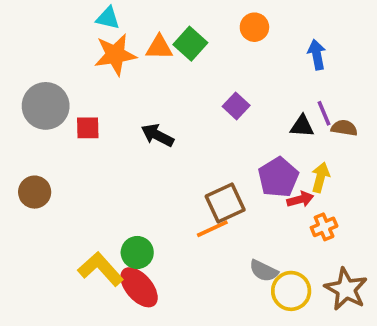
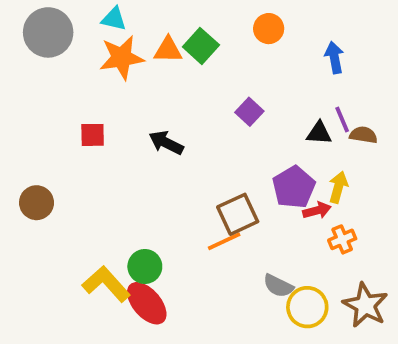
gray circle: (46, 106) -> (48, 32), moved

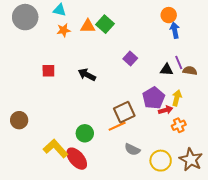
orange circle: (269, 29) -> (169, 15), moved
orange star: (122, 58) -> (64, 30), size x0.6
brown circle: (37, 203) -> (19, 120), moved
green circle: (145, 266) -> (85, 133), moved
gray semicircle: (278, 286) -> (132, 149), moved

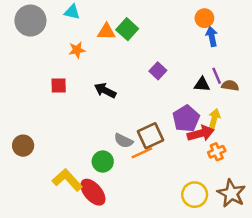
orange star: (64, 30) -> (77, 50), moved
red arrow: (166, 110) -> (201, 133), size x1.5
gray semicircle: (132, 149) -> (124, 141), moved

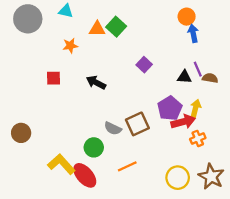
orange line: (142, 153) -> (127, 166), moved

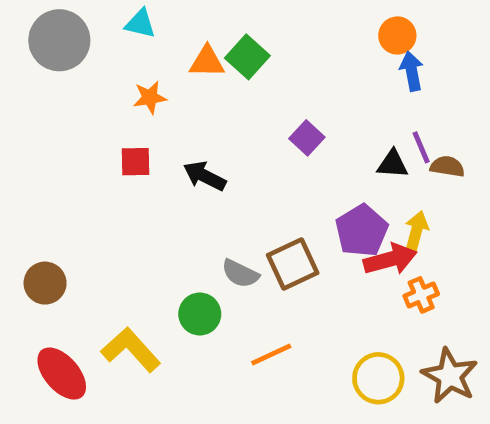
red square: (53, 78) -> (136, 162), moved
red ellipse: (85, 175) -> (62, 374), moved

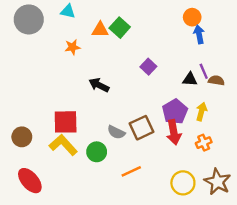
red square: (136, 162) -> (66, 122), moved, size x1.6
red arrow: (390, 259) -> (174, 132), moved, turned 95
yellow L-shape: (131, 350) -> (63, 145), moved

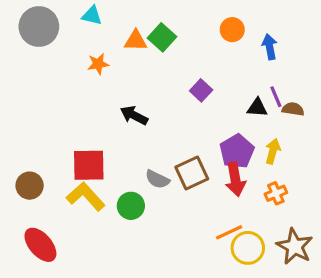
orange circle: (192, 17) -> (232, 30), moved
orange line: (131, 171) -> (229, 232), moved

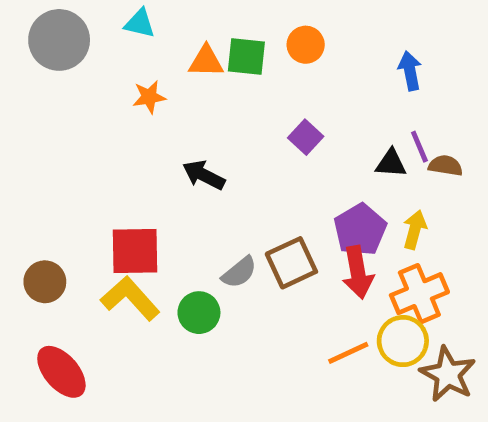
orange circle: (232, 30) -> (306, 45), moved
green square: (162, 37) -> (246, 57), turned -36
gray semicircle: (157, 179) -> (239, 272), turned -65
orange cross: (276, 193) -> (419, 294), size x1.6
yellow circle: (248, 248) -> (403, 341), moved

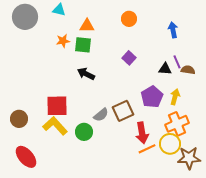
green square: (246, 57) -> (83, 45), moved
red arrow: (358, 272) -> (142, 133), moved
brown star: (448, 374) -> (189, 158), turned -30

